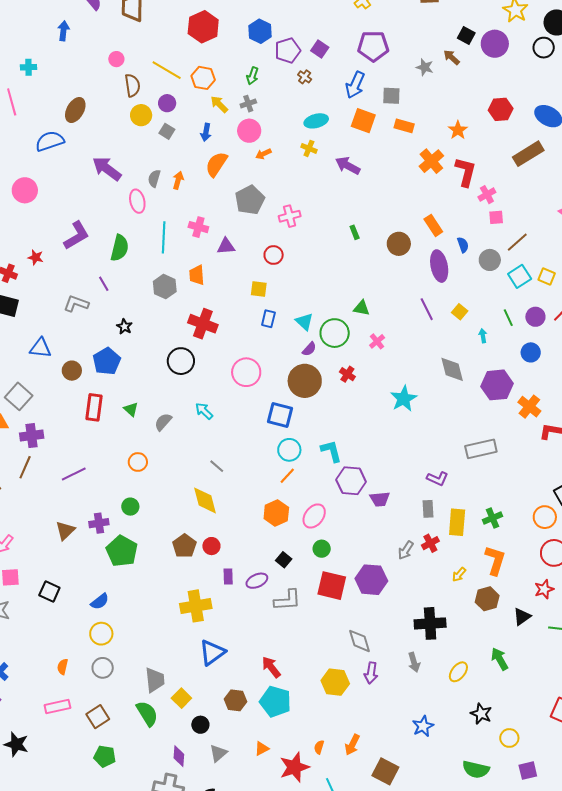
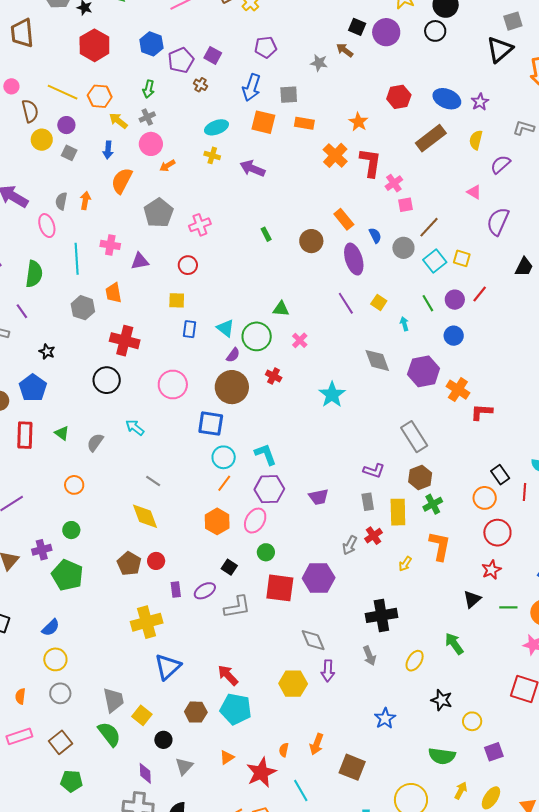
purple pentagon: (373, 46) -> (266, 47), size x0.7
gray rectangle: (481, 449) -> (414, 437), turned 76
purple hexagon: (351, 481) -> (269, 489), moved
brown hexagon: (487, 599) -> (420, 477), moved

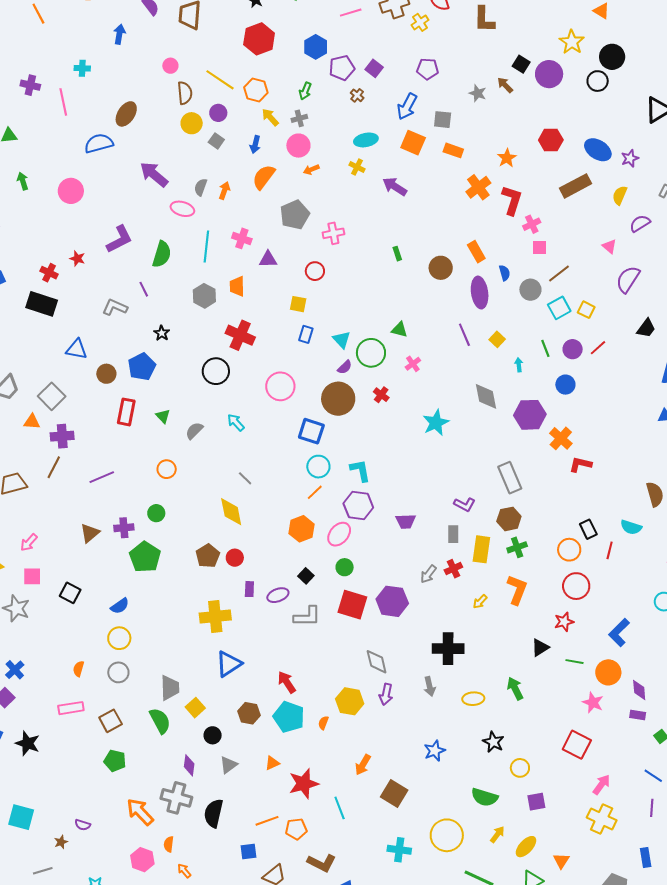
pink ellipse: (47, 226) -> (182, 209), turned -65
yellow ellipse: (415, 661) -> (473, 699), turned 45
orange semicircle: (284, 750) -> (323, 723), moved

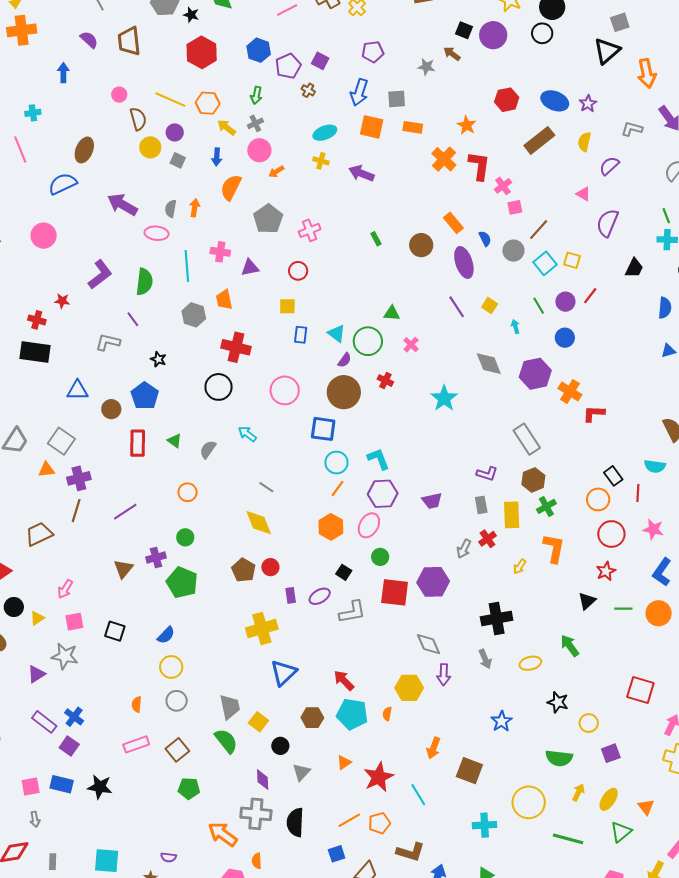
pink star: (593, 703) -> (653, 529), moved

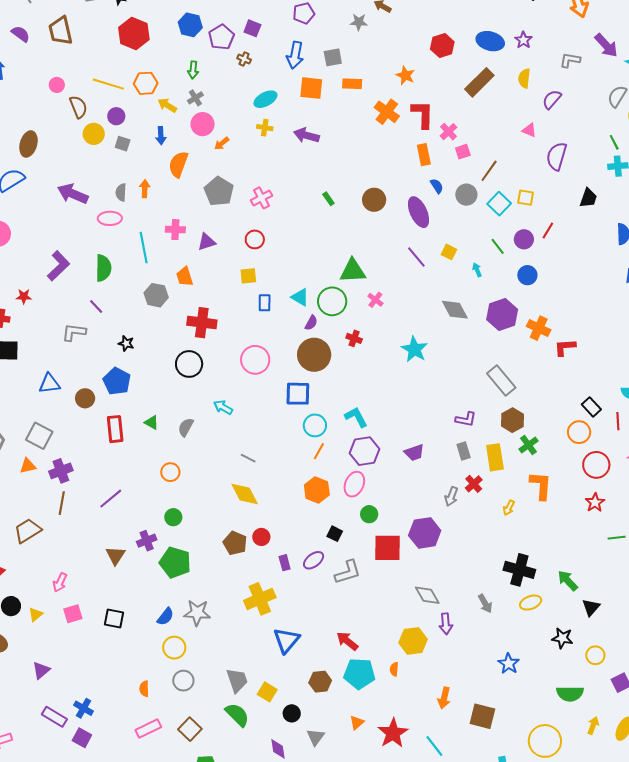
orange rectangle: (453, 223) -> (424, 155), moved, turned 35
green triangle: (392, 313) -> (353, 271), size x1.6
black triangle: (587, 601) -> (591, 607), moved
black cross: (497, 618) -> (519, 570), moved, turned 32
gray star: (65, 656) -> (197, 613), moved

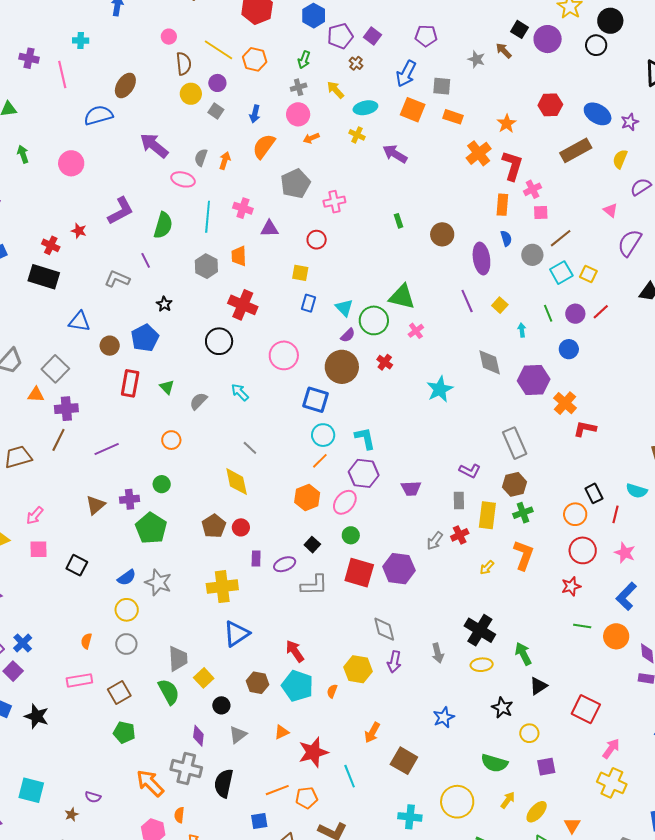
yellow arrow: (167, 105) -> (335, 90), moved

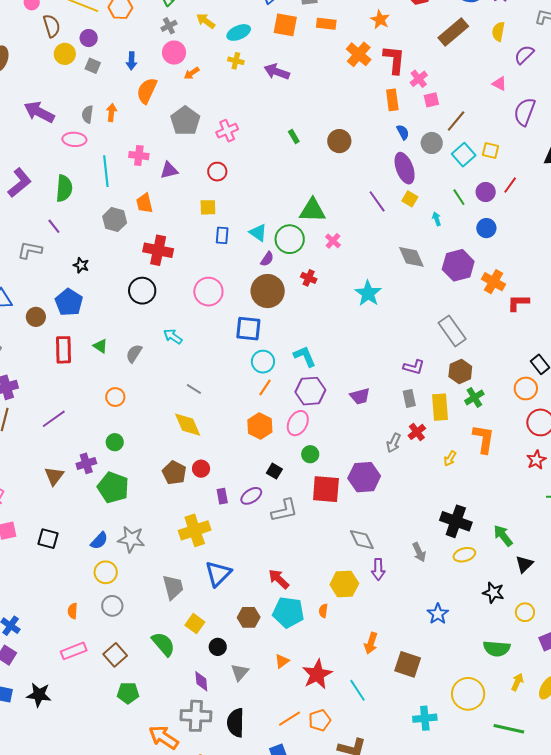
purple ellipse: (481, 258) -> (405, 168), moved
gray trapezoid: (178, 659) -> (173, 587), moved

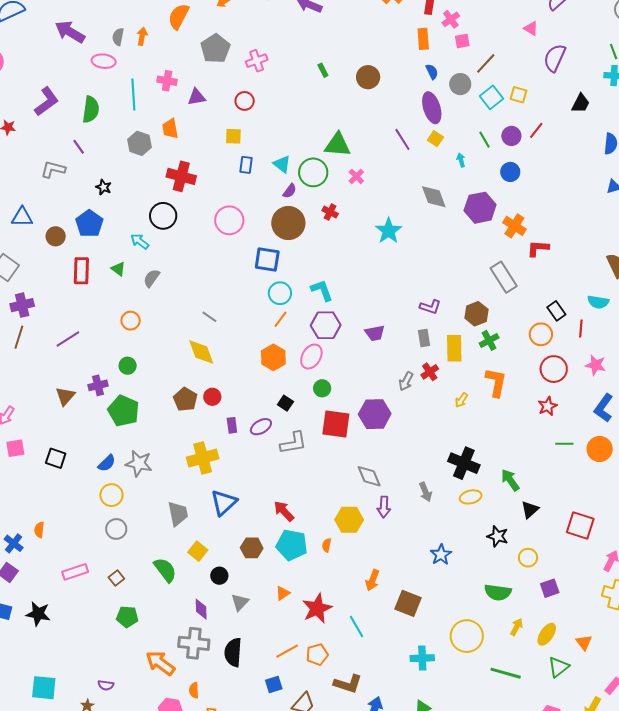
gray rectangle: (452, 331) -> (504, 277), moved
cyan arrow: (173, 336) -> (140, 241), moved
orange semicircle: (73, 611) -> (39, 530), moved
brown square: (115, 655) -> (116, 578), size x0.7

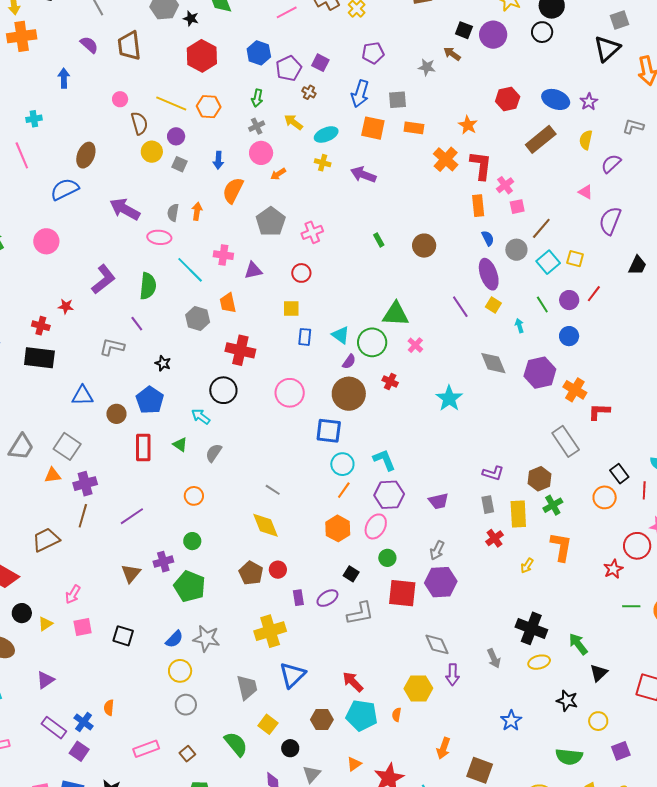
cyan line: (133, 94) -> (190, 270), turned -40
red circle: (554, 369) -> (637, 546), moved
gray arrow: (406, 381) -> (437, 550), moved

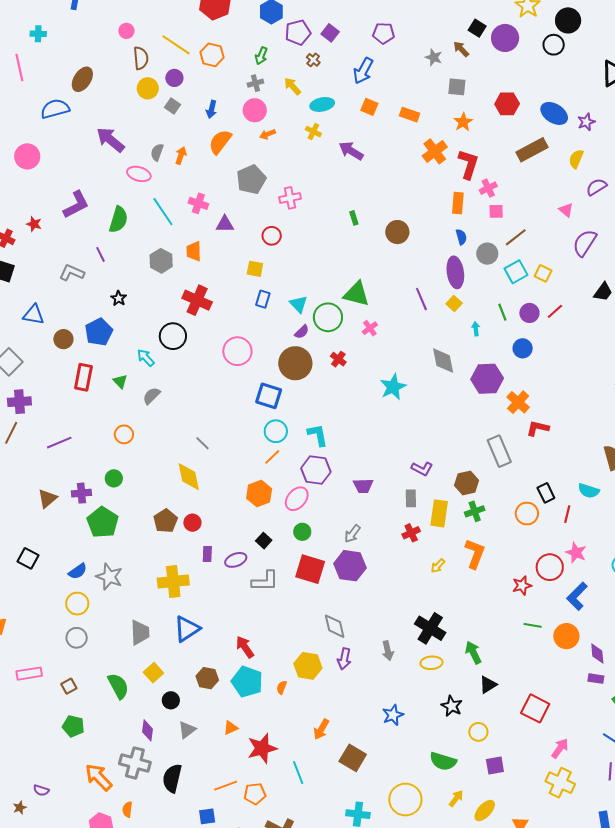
gray square: (397, 100) -> (457, 87), moved
orange square: (373, 128) -> (369, 107), size x0.7

